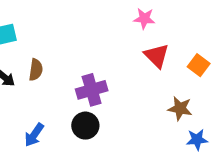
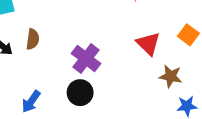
red triangle: (157, 56) -> (148, 44), moved
purple cross: (92, 90) -> (86, 58), turned -36

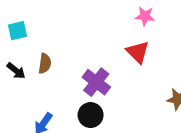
red triangle: (148, 44) -> (138, 52), moved

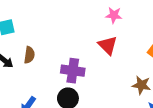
purple cross: (96, 82) -> (73, 71), turned -30

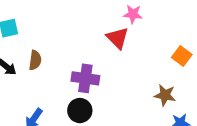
red triangle: (108, 45) -> (118, 38), moved

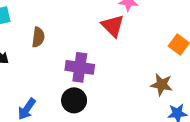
brown semicircle: (35, 60) -> (38, 37), moved

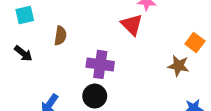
brown star: (162, 85) -> (178, 66), moved

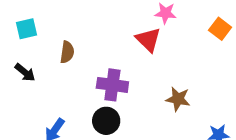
orange square: (195, 42) -> (220, 29), moved
brown star: (178, 66) -> (178, 99), moved

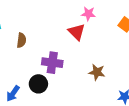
black circle: (106, 121) -> (38, 84), moved

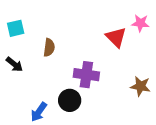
pink star: (88, 14) -> (140, 23), moved

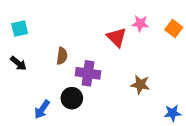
brown semicircle: (49, 48) -> (62, 56), moved

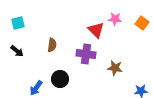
purple cross: (88, 73) -> (86, 54), moved

